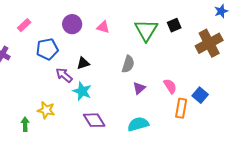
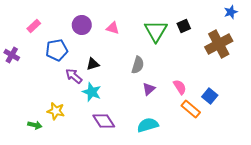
orange rectangle: (181, 108) -> (191, 109), turned -60
green arrow: (25, 124) -> (35, 125), turned 104

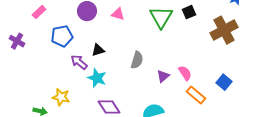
gray semicircle: (138, 65) -> (137, 60), moved
purple triangle: (149, 89) -> (163, 76), moved
blue square: (210, 96) -> (224, 82), moved

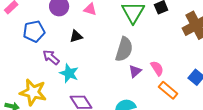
black triangle: (98, 50) -> (76, 36), moved
gray semicircle: (137, 60) -> (124, 49), moved, size x1.4
yellow star: (61, 97) -> (33, 92), size x1.5

